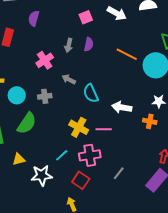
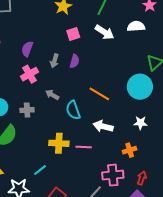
purple semicircle: (34, 18) -> (27, 49), moved
orange line: (127, 54) -> (99, 94), moved
orange cross: (150, 121) -> (130, 150), moved, turned -32
yellow cross: (79, 127) -> (59, 143), turned -30
pink cross: (90, 155) -> (113, 175), moved

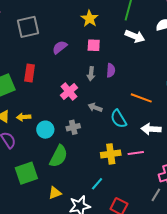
pink square: (73, 34) -> (94, 45), moved, turned 32
purple semicircle: (27, 49) -> (60, 47), moved, turned 42

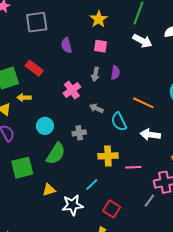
purple semicircle: (60, 47) -> (66, 45), turned -70
red rectangle: (30, 73) -> (34, 68), turned -66
yellow arrow: (24, 117) -> (24, 98), moved
gray cross: (73, 127) -> (79, 133), moved
pink line: (136, 153) -> (133, 167), moved

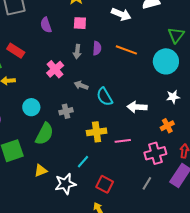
orange line: (143, 103) -> (126, 50), moved
gray line: (149, 201) -> (147, 183), moved

